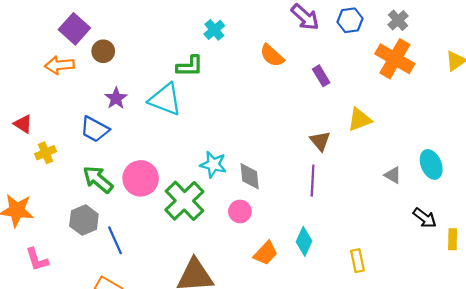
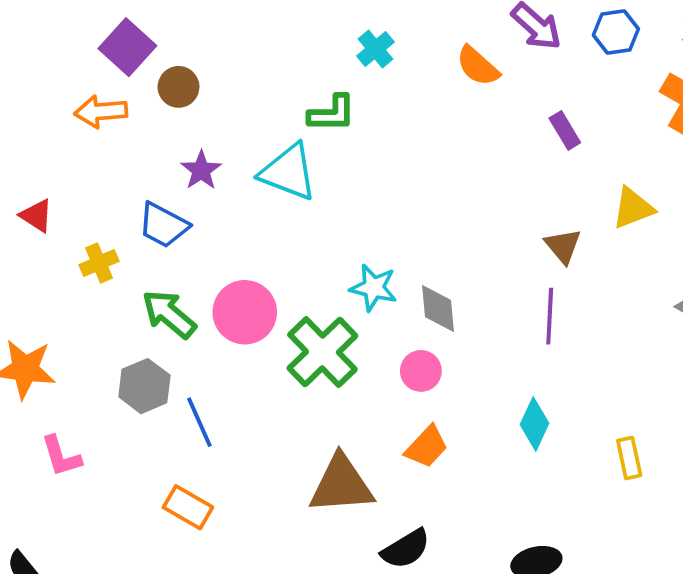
orange semicircle: (272, 56) -> (478, 66), moved
yellow cross: (46, 153) -> (99, 263), moved
orange trapezoid: (266, 253) -> (427, 447), moved

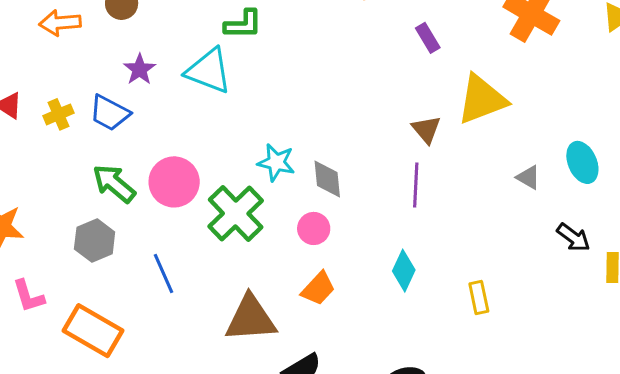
yellow triangle: (633, 208) -> (482, 99), size x1.5
yellow cross: (99, 263) -> (58, 114), moved
blue line: (199, 422) -> (164, 274), moved
orange rectangle: (188, 507) -> (93, 331), moved, size x1.5

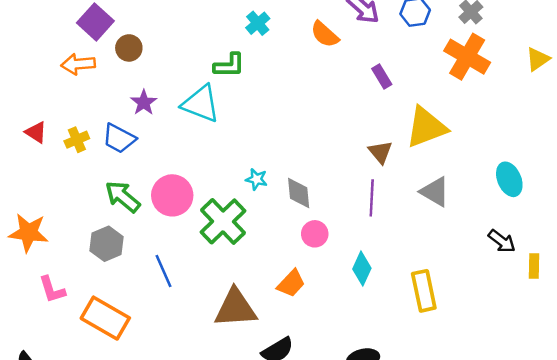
cyan star: (276, 162) -> (256, 179), size x0.7
gray triangle: (528, 177) -> (435, 192), moved, size x1.5
pink circle: (314, 228) -> (315, 234), moved
yellow rectangle: (479, 298) -> (424, 291), size x1.5

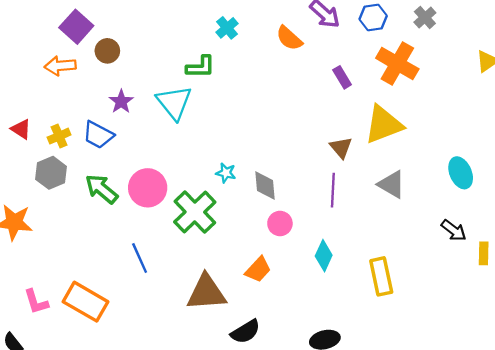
orange cross: (467, 57) -> (397, 64), moved
cyan triangle: (201, 104) -> (174, 103), turned 30
gray hexagon: (107, 244) -> (51, 173), moved
pink L-shape: (52, 290) -> (36, 302), moved

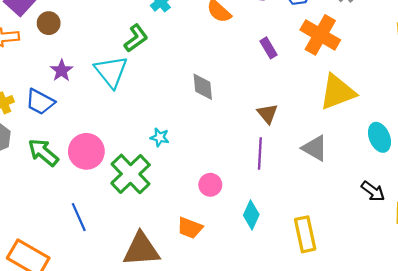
green L-shape: (201, 67) -> (136, 38), turned -36
yellow triangle: (384, 125) -> (337, 92), moved
gray diamond: (265, 186) -> (203, 87), moved
orange trapezoid: (258, 270) -> (190, 228), turned 68

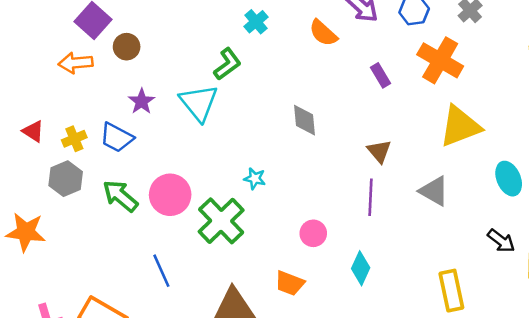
yellow rectangle: (305, 234) -> (451, 291), moved

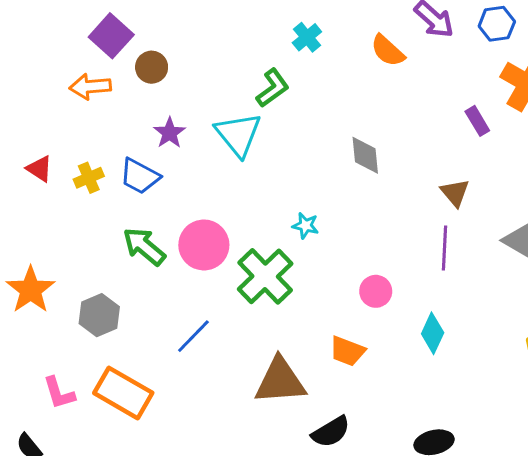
purple rectangle: (380, 75) -> (477, 121), moved
gray hexagon: (66, 179) -> (99, 315), moved
orange star: (26, 232) -> (31, 290), turned 30
blue line: (161, 271) -> (193, 336), turned 68

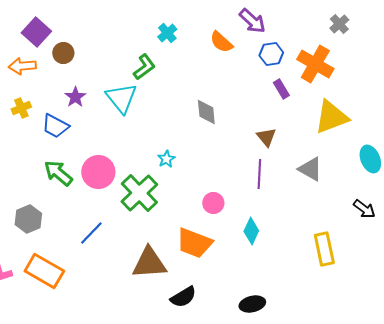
blue hexagon: (497, 24) -> (271, 54), moved
yellow cross: (89, 178) -> (21, 108), moved
cyan star: (305, 226) -> (166, 159), turned 30
orange trapezoid: (347, 351) -> (194, 243), size x1.5

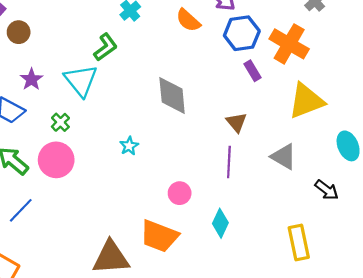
blue hexagon: (271, 54) -> (242, 33), size x1.4
gray diamond: (206, 112) -> (172, 95), size x1.4
green cross: (139, 193) -> (60, 122), moved, size x0.5
black arrow: (364, 209) -> (327, 190), moved
blue line: (91, 233) -> (21, 210), moved

